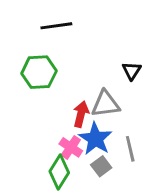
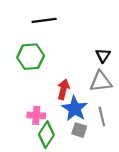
gray triangle: (106, 104) -> (101, 81), moved
pink cross: (71, 147) -> (36, 115), moved, turned -30
gray square: (101, 166) -> (79, 130), turned -35

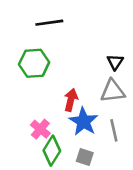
pink cross: (36, 115) -> (40, 129), turned 36
gray square: (79, 130) -> (85, 157), moved

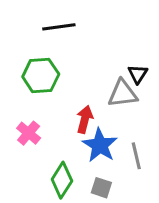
gray triangle: (113, 91) -> (123, 94), moved
pink cross: (40, 129) -> (29, 133), moved

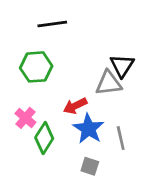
black triangle: (138, 74) -> (122, 66), size x1.4
red arrow: (85, 119) -> (75, 106), turned -130
green diamond: (62, 180) -> (44, 138), moved

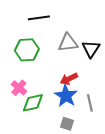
gray triangle: (109, 83) -> (68, 43), moved
red arrow: (75, 106) -> (69, 79), moved
green diamond: (44, 138) -> (33, 103), turned 45

